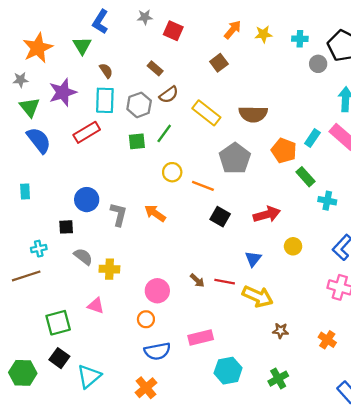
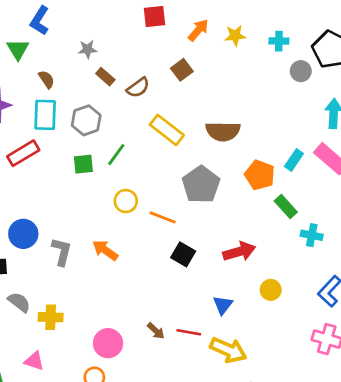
gray star: (145, 17) -> (88, 49), moved
red square: (173, 31) -> (154, 16), moved, turned -30
brown semicircle: (169, 95) -> (138, 88), moved

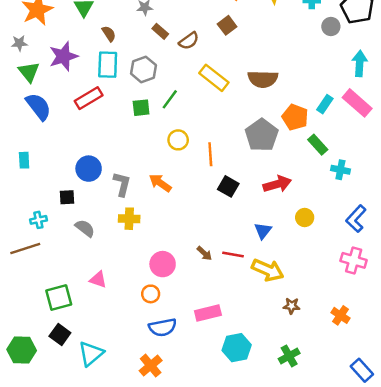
gray pentagon: (201, 185) -> (262, 135), moved
orange line: (163, 217) -> (210, 154), turned 65
yellow cross: (51, 317) -> (129, 219), moved

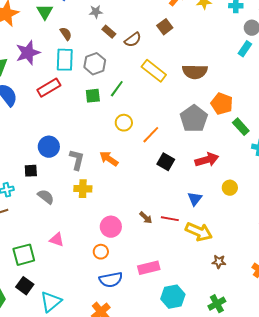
cyan rectangle: (325, 104) -> (245, 49), moved
orange line: (210, 154) -> (151, 135), turned 48

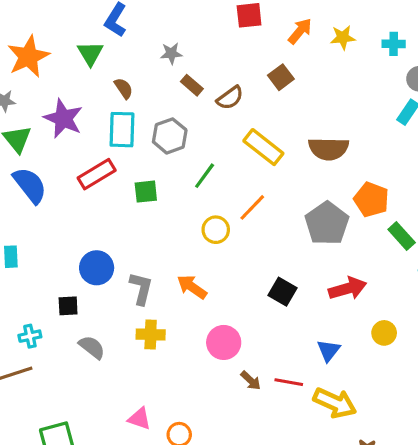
purple star: (28, 53) -> (63, 118), turned -30
green square: (93, 96) -> (146, 192), moved
orange line: (151, 135) -> (252, 207), moved
pink circle: (111, 227) -> (224, 342), moved
pink triangle: (57, 240) -> (139, 419), moved

